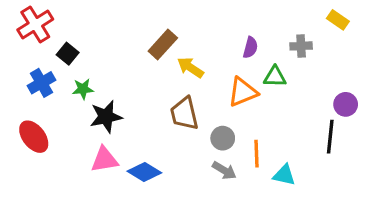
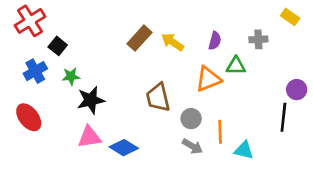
yellow arrow: (190, 67) -> (173, 42), moved

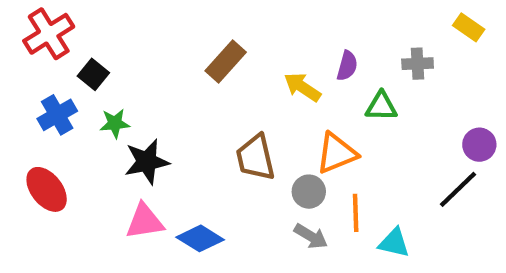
yellow arrow: (173, 42) -> (302, 87), moved
orange triangle: (208, 79) -> (337, 153), moved
black line: (283, 117) -> (458, 189), turned 40

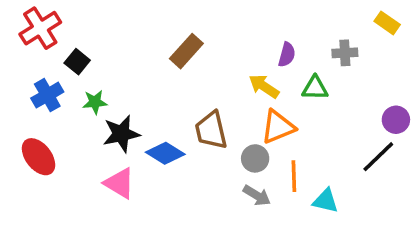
yellow arrow: (302, 87) -> (264, 86), moved
pink triangle: (145, 221) -> (119, 183), turned 40
blue diamond: (200, 238) -> (165, 153), moved

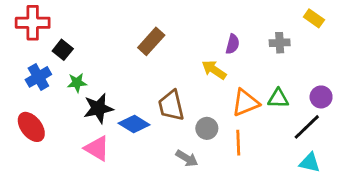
red cross: (40, 28) -> (33, 23), turned 32
green triangle: (315, 88) -> (278, 98), moved
orange triangle: (278, 127) -> (245, 103), moved
gray arrow: (257, 195) -> (187, 158), moved
cyan triangle: (326, 201) -> (310, 163), moved

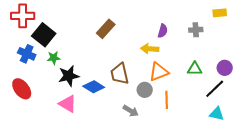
yellow rectangle: (314, 18) -> (220, 13), turned -40
black square: (63, 50) -> (44, 35), size x1.6
yellow arrow: (214, 70) -> (150, 49), turned -30
blue cross: (38, 77) -> (27, 54), turned -36
orange triangle: (245, 103) -> (159, 72), moved

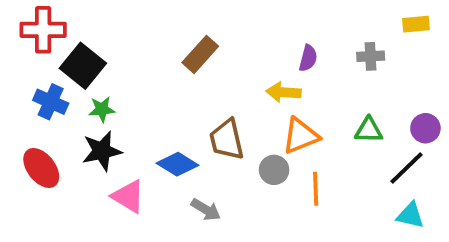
black star: (69, 76) -> (102, 151), moved
gray arrow: (131, 111) -> (206, 210), moved

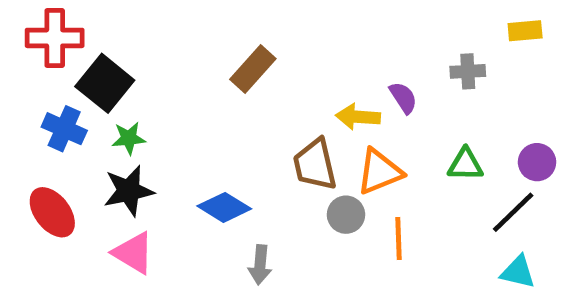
purple semicircle: (308, 58) -> (403, 98), moved, turned -48
brown trapezoid: (227, 140) -> (315, 165), moved
pink triangle: (128, 196) -> (133, 253), moved
gray arrow: (206, 210) -> (260, 265), turned 64

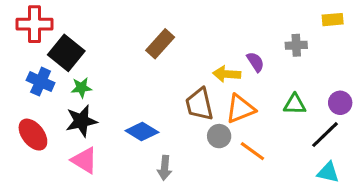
orange line: (399, 239) -> (252, 151), turned -52

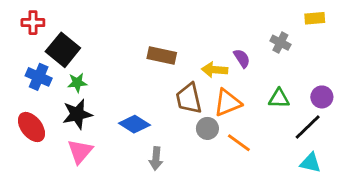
red cross: (34, 24) -> (33, 23), size x0.7
brown rectangle: (160, 44) -> (162, 55), moved, turned 60
gray cross: (296, 45) -> (280, 43), turned 30
pink triangle: (84, 160) -> (80, 151), turned 40

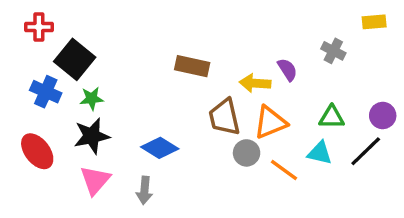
gray arrow: (156, 158) -> (144, 190), moved
cyan triangle: (310, 163) -> (320, 153), moved

